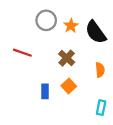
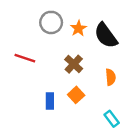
cyan rectangle: (101, 108) -> (112, 119), turned -48

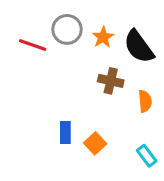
red line: (25, 58) -> (33, 45), moved
brown cross: (74, 64) -> (111, 81), moved, turned -30
orange square: (76, 95) -> (95, 143), moved

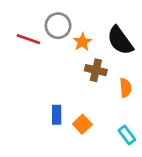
orange star: (103, 37) -> (82, 42), moved

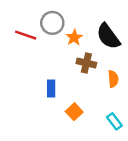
blue rectangle: (57, 115) -> (51, 89), moved

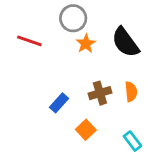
gray circle: (52, 23) -> (73, 18), moved
brown cross: (86, 63) -> (100, 93), moved, turned -30
blue rectangle: (51, 89) -> (59, 103), turned 42

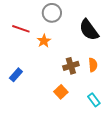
orange star: (86, 44) -> (44, 41), moved
blue rectangle: (59, 103) -> (16, 75), moved

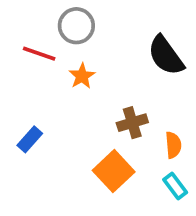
gray circle: (52, 13) -> (76, 26), moved
orange semicircle: (93, 65) -> (173, 145), moved
orange square: (61, 92) -> (114, 171), size x1.5

